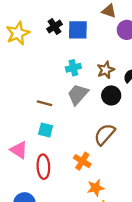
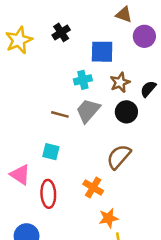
blue square: (78, 30) -> (102, 52), moved
brown line: (44, 103) -> (60, 114), moved

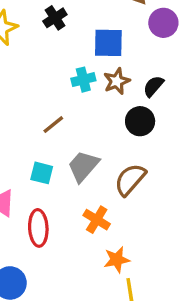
brown star: (120, 82) -> (117, 81), moved
black semicircle: (148, 89) -> (153, 86), moved
gray trapezoid: (88, 111) -> (83, 166), moved
brown line: (60, 114) -> (53, 125), turned -54

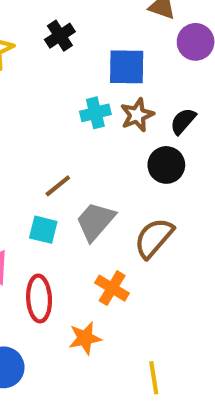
brown line: (53, 125) -> (58, 186), moved
orange star: (117, 260) -> (85, 338), moved

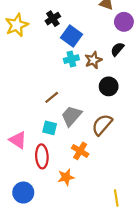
blue square: (127, 67) -> (71, 36), moved, turned 35
black semicircle: (183, 121) -> (117, 49), moved
cyan square: (43, 230) -> (50, 128), moved
yellow line: (154, 378) -> (116, 198), moved

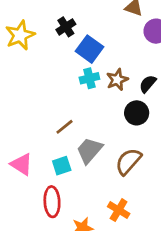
black semicircle: (117, 49) -> (148, 84), moved
cyan square: (50, 128) -> (62, 166), turned -32
pink triangle: (18, 140) -> (21, 164), moved
orange cross: (80, 151) -> (119, 210), moved

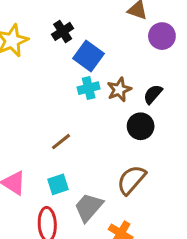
gray trapezoid: (89, 150) -> (89, 207), moved

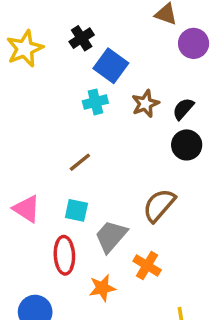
cyan cross: (89, 88) -> (95, 102), moved
black circle: (141, 126) -> (187, 145), moved
cyan square: (58, 184) -> (76, 210), turned 30

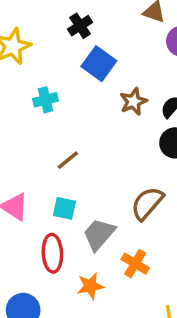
black cross: (82, 38) -> (80, 26), moved
cyan cross: (95, 102) -> (46, 100), moved

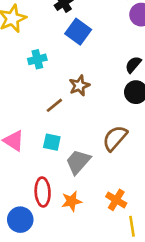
brown star: (133, 102) -> (79, 86), moved
red ellipse: (52, 253) -> (43, 192), moved
orange cross: (135, 264) -> (116, 200), moved

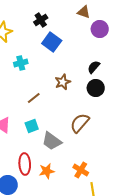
brown star: (79, 86) -> (63, 82), moved
cyan square: (52, 142) -> (32, 126), turned -32
gray trapezoid: (78, 162) -> (52, 141), turned -95

